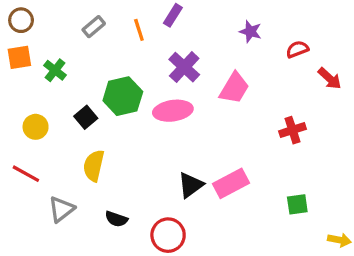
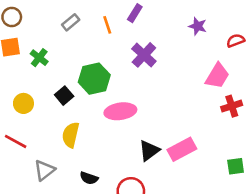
pink trapezoid: (234, 88) -> (217, 76), moved
pink ellipse: (173, 111) -> (120, 111), moved

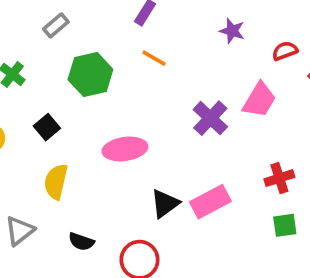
orange line: (107, 25) -> (154, 58), moved, turned -42
purple cross: (144, 55) -> (210, 118), moved
green hexagon: (94, 79) -> (90, 74), moved
red cross: (232, 106) -> (279, 178), moved

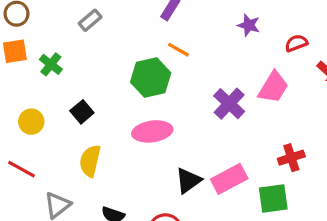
green hexagon: (90, 74) -> (151, 77), moved
green square: (285, 225) -> (273, 199), moved, size x1.4

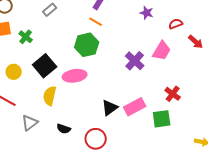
orange line: (178, 50) -> (96, 22), moved
black square: (82, 112) -> (45, 66), size x1.6
pink ellipse: (152, 131) -> (75, 76), moved
red cross: (291, 158) -> (173, 94), turned -35

